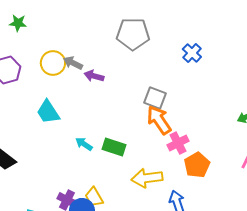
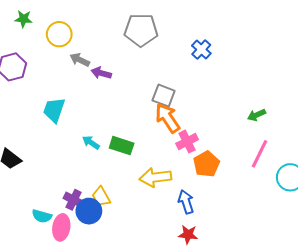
yellow circle: (53, 63) -> (59, 34), moved
cyan trapezoid: (48, 112) -> (54, 110), turned 52

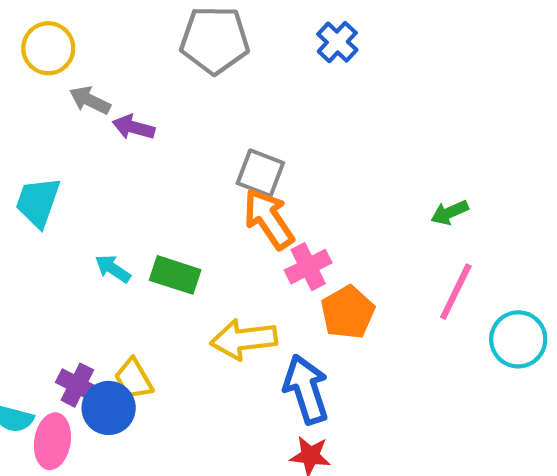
blue cross: (201, 50) -> (337, 42), moved
blue arrow: (186, 202) -> (306, 389), size x1.4

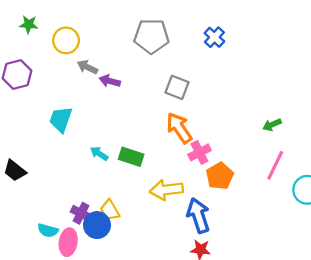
gray square: (260, 173) -> (177, 87), moved

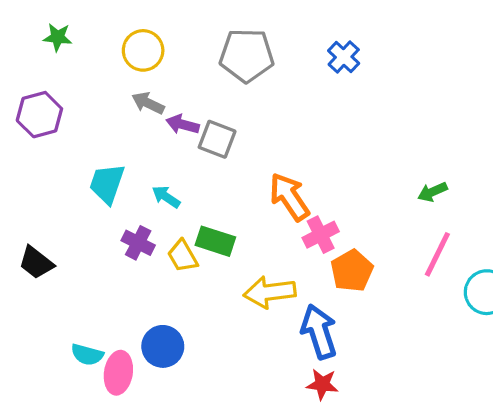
yellow circle: (66, 40) -> (143, 50), moved
gray square: (177, 87) -> (217, 139), moved
cyan arrow: (99, 154) -> (166, 197), moved
yellow trapezoid: (110, 210) -> (183, 256), moved
purple cross: (81, 213) -> (138, 243), moved

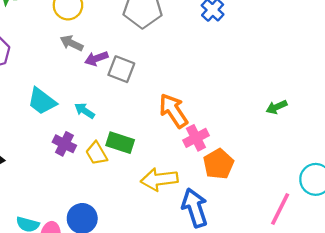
purple arrow: (183, 124) -> (96, 58), turned -35
cyan trapezoid: (107, 184) -> (42, 101), turned -72
pink line: (437, 254) -> (280, 209), moved

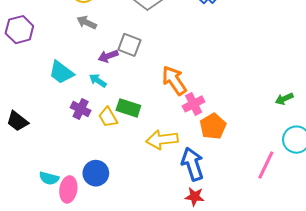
purple arrow: (96, 58) -> (108, 56), moved
green arrow: (277, 107) -> (284, 99), moved

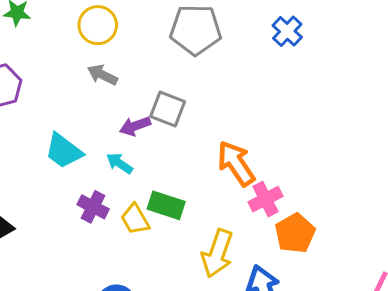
yellow arrow: (162, 140) -> (217, 253), turned -64

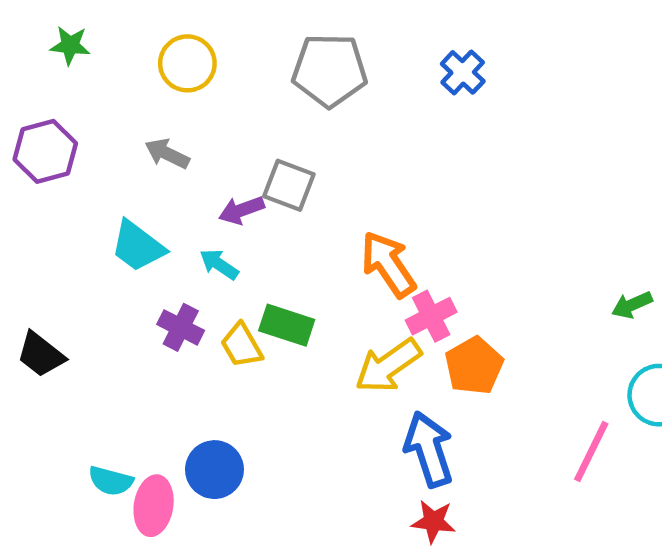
gray arrow: (102, 75) -> (167, 154), moved
yellow arrow: (217, 253) -> (388, 366), moved, turned 36

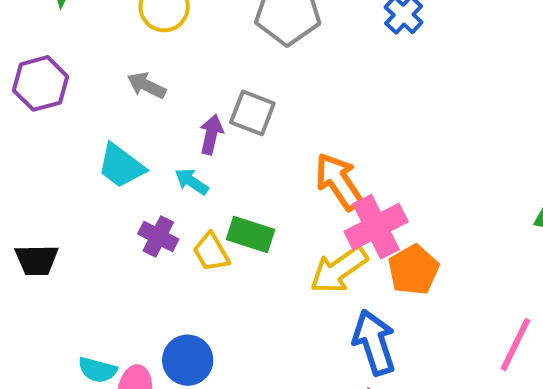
purple arrow: (242, 210) -> (211, 134), turned 123
pink cross: (431, 316) -> (376, 227), size x1.4
black trapezoid: (41, 354) -> (37, 260), turned -39

